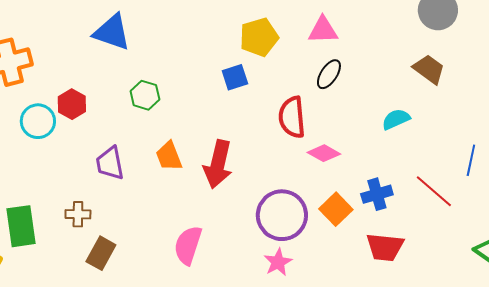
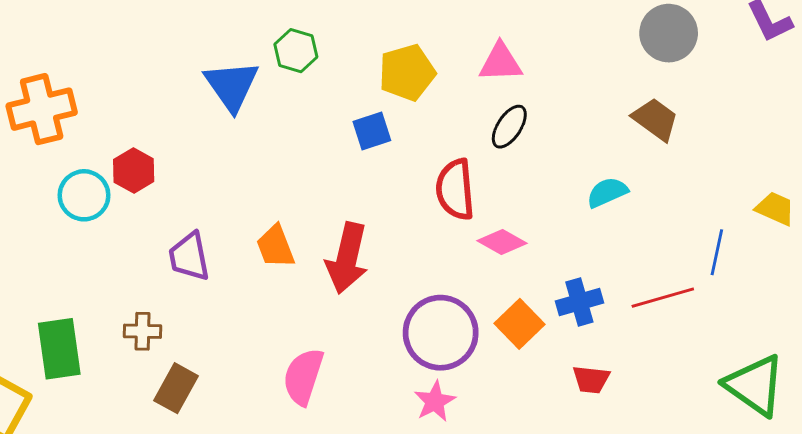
blue triangle: (112, 32) -> (232, 86), moved, turned 36
green hexagon: (145, 95) -> (296, 51), moved
red line: (434, 191) -> (663, 298), turned -57
red trapezoid: (385, 247) -> (591, 379), size x0.7

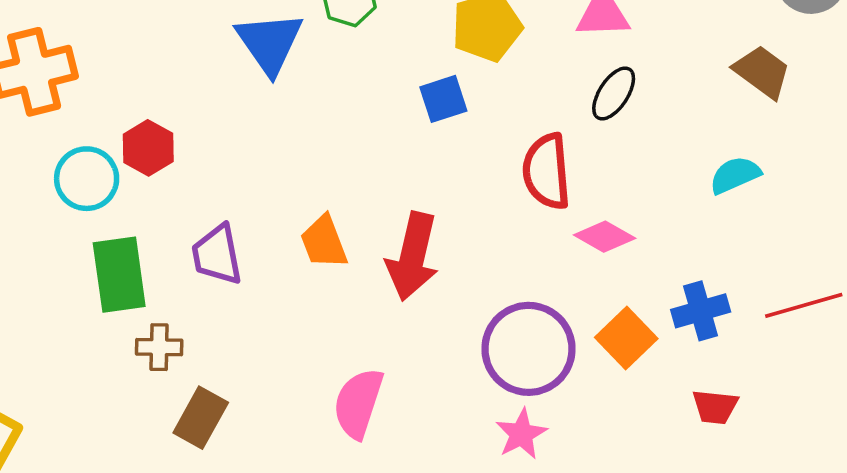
brown trapezoid: (655, 119) -> (762, 72), moved
green rectangle: (59, 349) -> (119, 275), moved

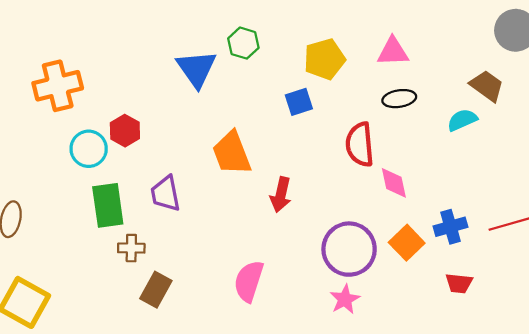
black ellipse: (614, 94) -> (399, 99), turned 48
cyan semicircle: (735, 175) -> (462, 120), moved
pink diamond: (605, 237) -> (394, 183), turned 48
orange trapezoid: (324, 242) -> (232, 153), moved, size x1.4
red arrow: (413, 257) -> (281, 195), size x0.7

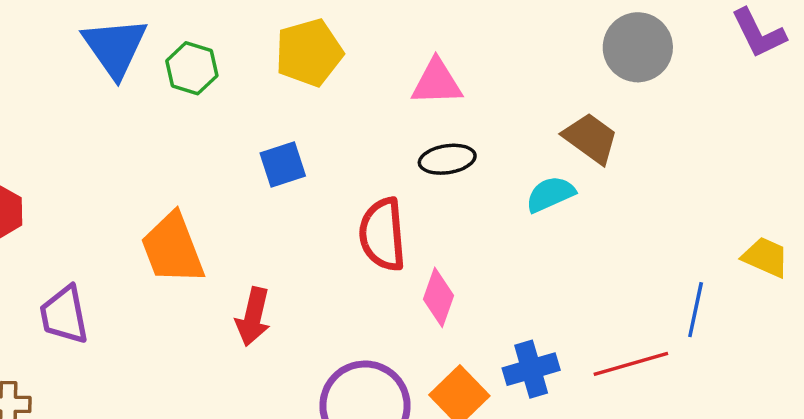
yellow pentagon: (325, 59) -> (309, 53), moved
blue triangle: (196, 69) -> (115, 47), moved
pink diamond: (394, 183) -> (438, 297), turned 32

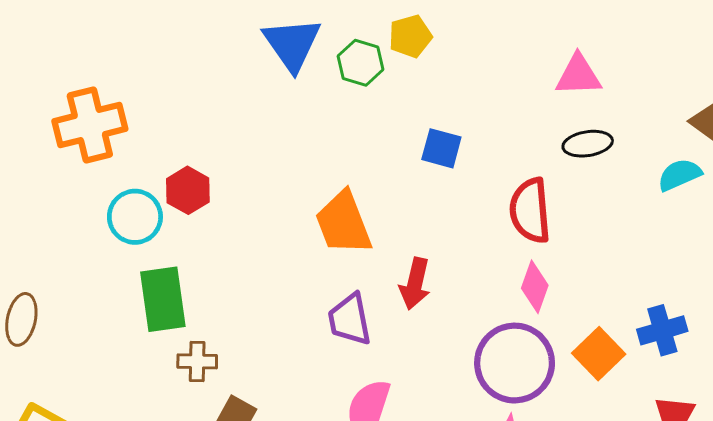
yellow pentagon: (309, 53) -> (410, 36), moved, size x0.7
blue square: (283, 164) -> (441, 148), turned 33
pink diamond: (438, 297) -> (535, 287), moved
purple trapezoid: (64, 315) -> (350, 319), moved

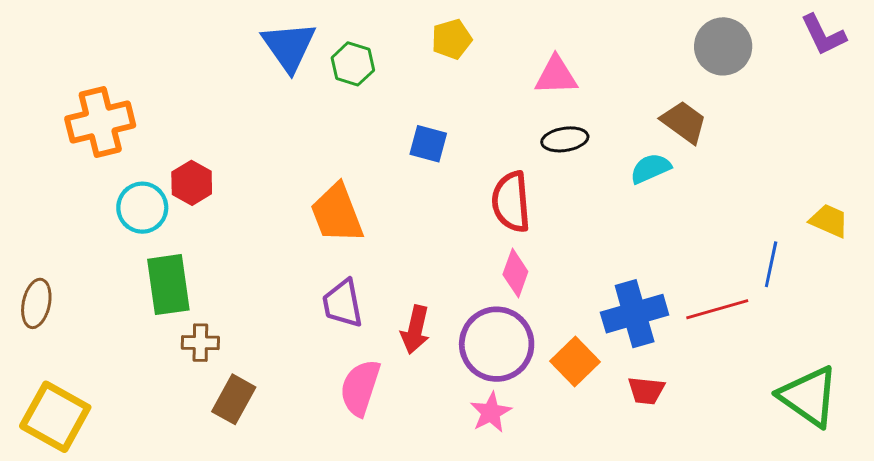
yellow pentagon: (410, 36) -> (452, 39), moved
red arrow: (415, 284) -> (415, 330), moved
blue cross: (662, 330) -> (635, 314), size x1.4
orange square: (599, 354) -> (575, 362), moved

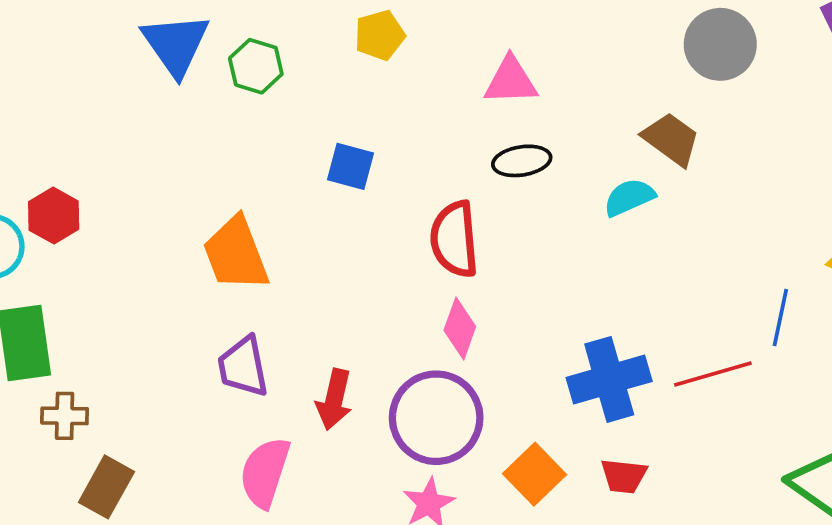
orange square: (575, 362) -> (534, 474), moved

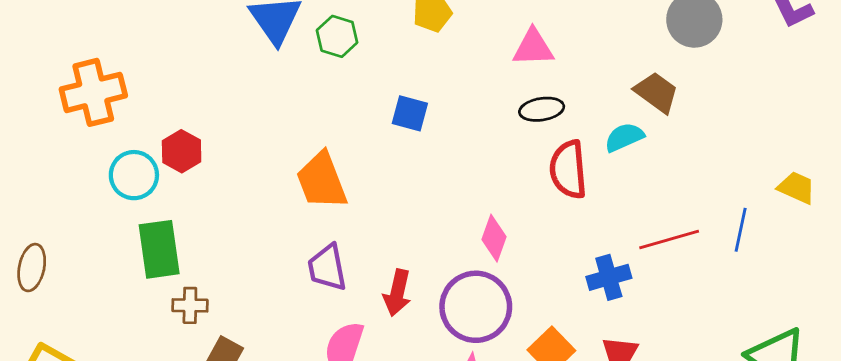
red semicircle: (454, 239) -> (568, 169), moved
red line: (713, 374) -> (669, 240), moved
blue cross: (609, 379) -> (609, 277), size x0.7

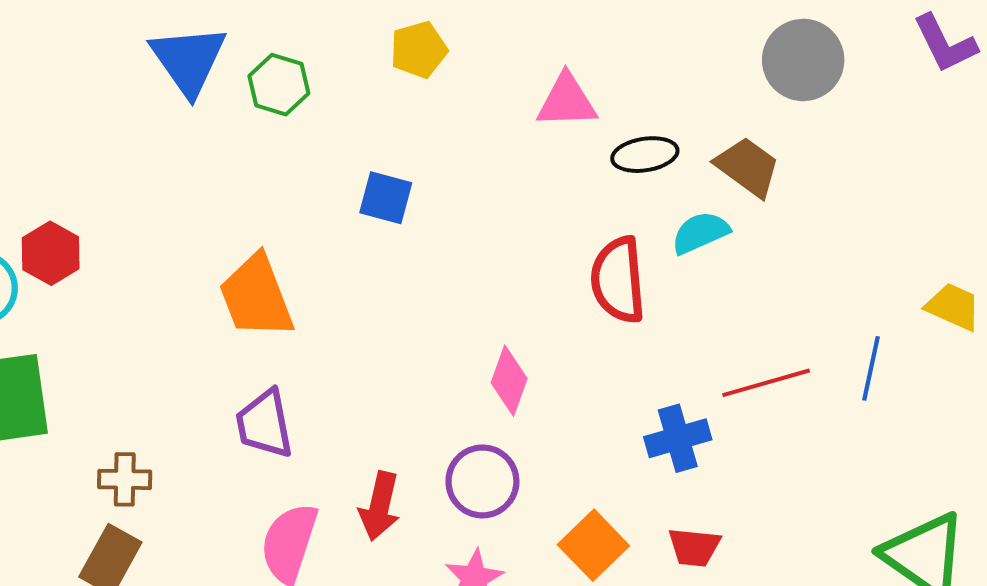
black ellipse: (542, 109) -> (645, 155), moved
red arrow: (397, 293) -> (380, 506), moved
brown cross: (190, 305) -> (125, 479), moved
purple circle: (476, 307) -> (482, 481), size x0.7

